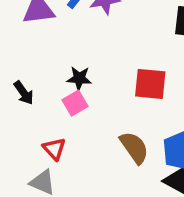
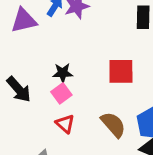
black arrow: (24, 93) -> (19, 89), size x1.4
red triangle: (54, 149) -> (65, 124), moved

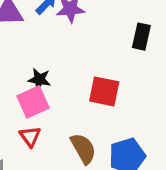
pink square: (61, 93) -> (33, 102), size x1.4

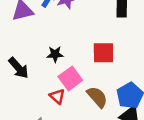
pink square: (33, 102) -> (70, 78), moved

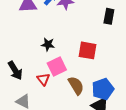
black arrow: (19, 68) -> (15, 70), moved

